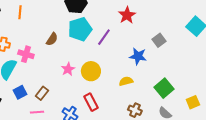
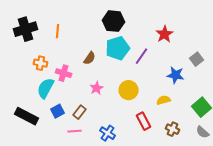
pink star: (68, 69) -> (97, 88), moved
red rectangle: (91, 102) -> (144, 121), moved

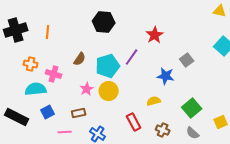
cyan pentagon: (118, 48) -> (108, 66), moved
cyan semicircle: (46, 88) -> (36, 89), turned 55
yellow circle: (129, 90) -> (109, 91), moved
brown rectangle: (80, 112) -> (79, 113), moved, turned 40

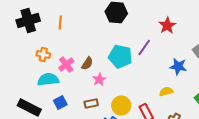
brown semicircle: (80, 59) -> (87, 63), moved
cyan pentagon: (108, 66) -> (120, 56), turned 30
pink cross: (54, 74) -> (66, 64), turned 35
yellow circle: (109, 91) -> (121, 105), moved

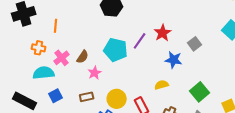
orange line: (60, 22) -> (56, 26), moved
red star: (167, 25) -> (163, 33), moved

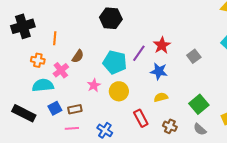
brown semicircle: (83, 57) -> (78, 56), moved
blue star: (174, 60) -> (159, 71), moved
brown rectangle: (87, 97) -> (75, 109), moved
yellow circle: (117, 99) -> (119, 91), moved

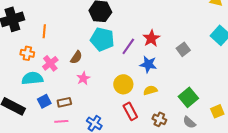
brown semicircle: (78, 56) -> (76, 57), moved
cyan pentagon: (115, 62) -> (102, 39), moved
yellow circle: (119, 91) -> (123, 84), moved

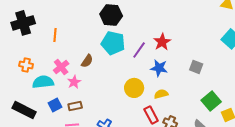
gray square: (183, 49) -> (196, 67), moved, turned -32
orange cross: (27, 53) -> (26, 65), moved
pink star: (83, 78) -> (74, 82), moved
green square: (188, 97) -> (211, 101), moved
red rectangle: (130, 111) -> (151, 115), moved

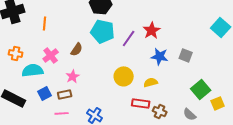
blue star: (159, 68) -> (160, 56), moved
pink star: (74, 82) -> (73, 76), moved
red rectangle: (151, 115) -> (141, 103), turned -54

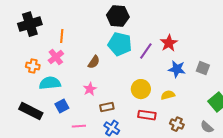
pink cross: (51, 55) -> (56, 57), moved
brown rectangle: (65, 94) -> (107, 107), moved
red rectangle: (141, 103) -> (147, 115), moved

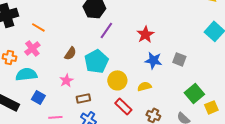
orange line: (62, 36) -> (38, 27), turned -64
cyan pentagon: (120, 44) -> (96, 61), moved, turned 30
purple line: (146, 51) -> (106, 30), moved
blue square: (62, 106) -> (38, 97), turned -32
red rectangle: (147, 115) -> (123, 106), turned 36

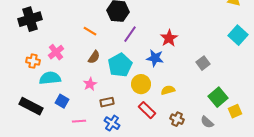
orange line: (38, 27) -> (90, 31), moved
gray square: (179, 59) -> (203, 63), turned 32
blue star: (153, 60) -> (155, 58), moved

